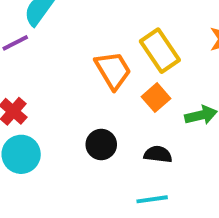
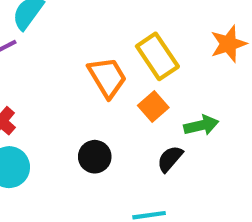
black semicircle: (158, 154) -> (170, 159), moved, turned -56

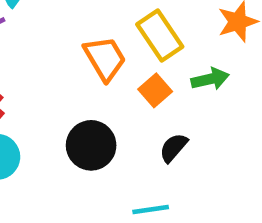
green arrow: (201, 125) -> (210, 79), moved
black circle: (95, 157) -> (91, 145), size x1.4

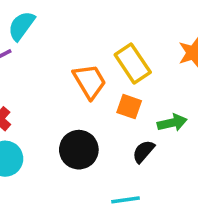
green arrow: (210, 79) -> (172, 123), moved
orange square: (155, 90) -> (129, 107), turned -30

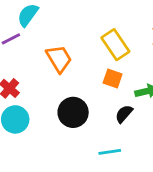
orange trapezoid: (90, 81) -> (59, 59), moved

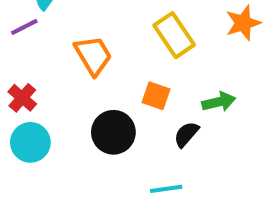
orange square: (113, 79) -> (156, 96), moved

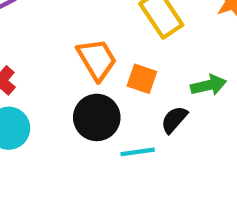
orange trapezoid: (93, 55) -> (97, 59), moved
cyan line: (166, 189) -> (138, 152), moved

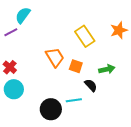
black circle: (97, 117) -> (51, 109), moved
black semicircle: (174, 120) -> (91, 85), turned 96

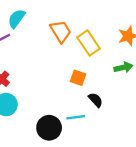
orange trapezoid: (55, 57) -> (61, 31), moved
green arrow: (107, 69) -> (123, 67), moved

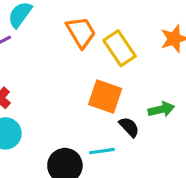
green arrow: (123, 67) -> (161, 109), moved
orange square: (78, 78) -> (105, 96), size x1.5

